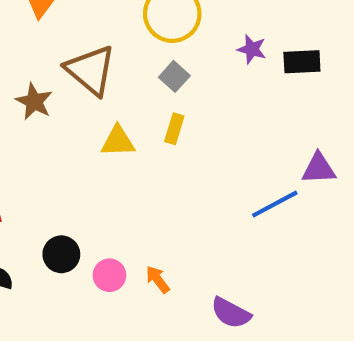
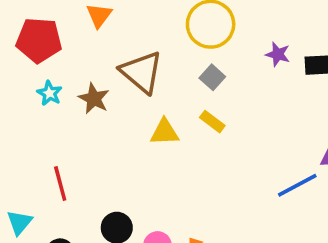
yellow rectangle: (174, 129) -> (212, 122), turned -70

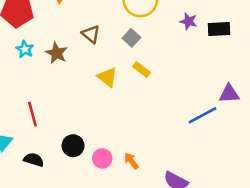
brown triangle: (142, 72) -> (91, 34), size x0.6
gray square: (212, 77) -> (131, 38), moved
yellow triangle: (165, 132) -> (107, 77), turned 40

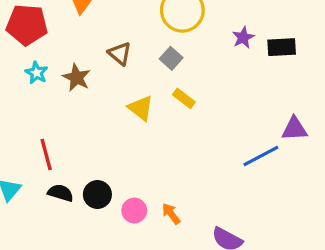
purple star: (189, 21) -> (243, 37), turned 30
black semicircle: (34, 160) -> (61, 193), moved

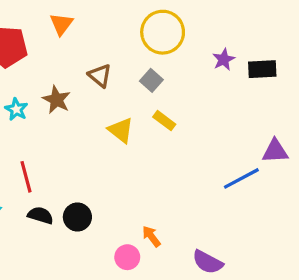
cyan star: (37, 73) -> (16, 109), moved
pink circle: (134, 211) -> (127, 257), moved

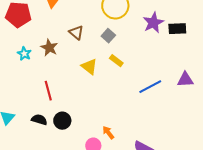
purple star: (224, 59) -> (153, 23), size x1.5
red line: (26, 177) -> (48, 91), moved
blue line: (241, 178) -> (150, 87), moved

